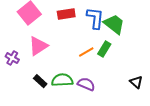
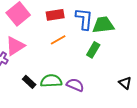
green trapezoid: (114, 24) -> (103, 25), turned -45
pink triangle: (38, 46) -> (15, 46), moved
orange line: (86, 52) -> (58, 40), moved

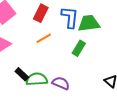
red rectangle: (55, 15) -> (41, 13), turned -54
black rectangle: (29, 82) -> (22, 74), moved

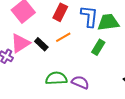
black rectangle: (22, 74) -> (41, 44), moved

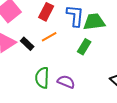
green semicircle: (56, 78) -> (42, 78), turned -85

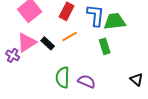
green rectangle: (84, 47) -> (105, 46), turned -49

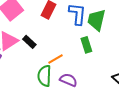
green trapezoid: (115, 21) -> (96, 20), turned -70
orange line: (70, 36) -> (55, 59), moved

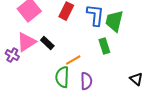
purple semicircle: (68, 80) -> (86, 81), turned 66

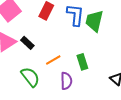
green rectangle: (104, 46) -> (82, 62), moved
green semicircle: (62, 77) -> (30, 77), moved, turned 140

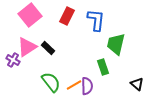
green trapezoid: (94, 21) -> (116, 44), moved
orange line: (53, 60) -> (74, 85), moved

